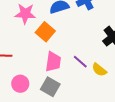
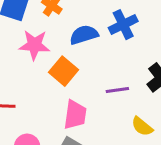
purple line: (80, 62) -> (117, 90), moved, turned -49

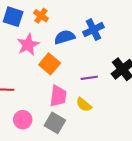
pink star: (34, 45) -> (28, 45), turned -30
yellow semicircle: (142, 126) -> (84, 105), moved

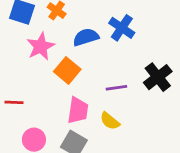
blue cross: (93, 30) -> (122, 28), turned -30

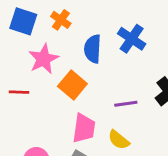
blue semicircle: (86, 37) -> (93, 49), turned -70
red line: (14, 102) -> (19, 92), moved

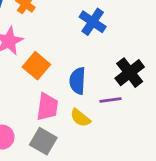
blue semicircle: (93, 49) -> (78, 81), moved
purple line: (126, 104) -> (110, 100), moved

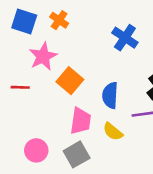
gray square: (43, 141) -> (77, 154), turned 30

